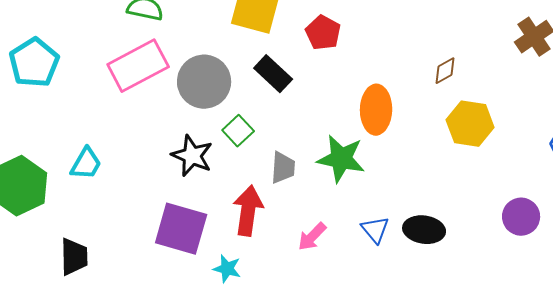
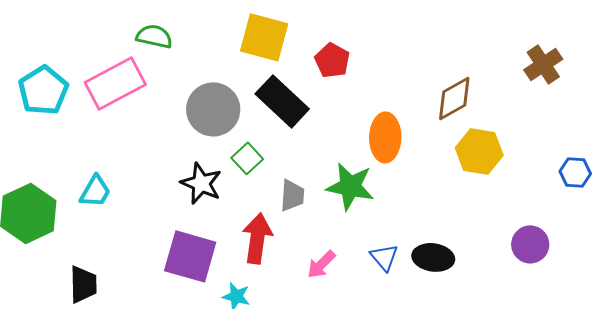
pink rectangle: (138, 66) -> (115, 83), moved
brown diamond: (445, 71) -> (454, 98), size x1.6
black rectangle: (273, 74) -> (282, 101), size x1.4

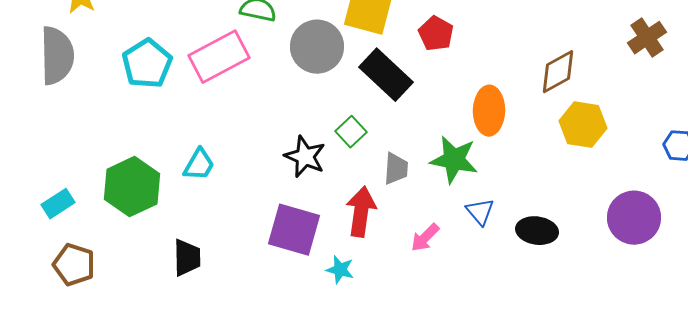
gray circle: (213, 109) -> (317, 47), moved
purple circle: (530, 244) -> (634, 218), size x1.4
blue triangle: (384, 257) -> (480, 212), moved

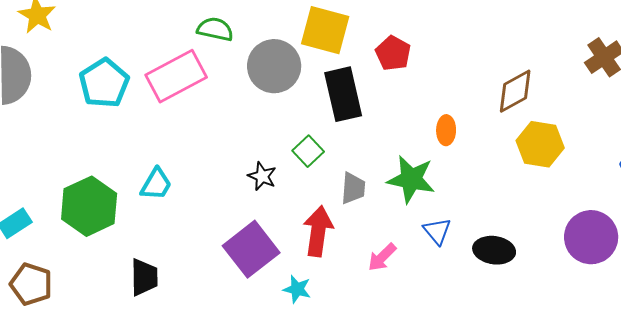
black rectangle: (386, 75) -> (343, 94), turned 34
orange ellipse: (489, 111) -> (446, 130), size x0.6
black star: (305, 157) -> (262, 176), size x0.7
purple square: (294, 230) -> (251, 249), turned 36

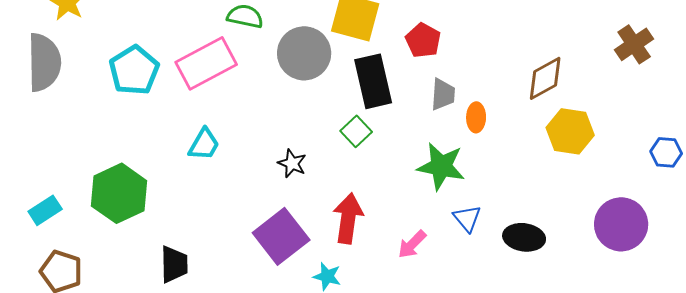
green square: (308, 151) -> (356, 131), moved
cyan trapezoid: (156, 184) -> (204, 144), moved
gray trapezoid: (353, 188) -> (443, 94), moved

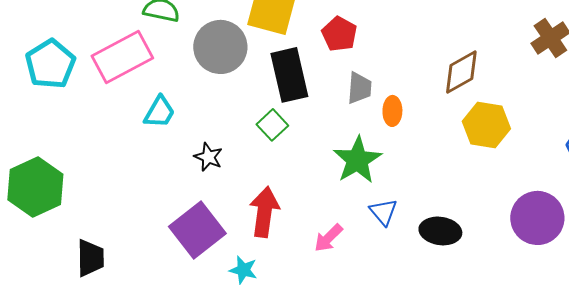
cyan trapezoid: (204, 144) -> (159, 112), moved
green star: (441, 166) -> (357, 160), turned 30

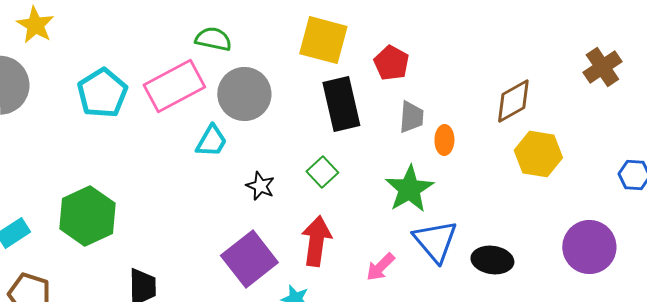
gray circle: (220, 47) -> (244, 94), moved
green square: (272, 125) -> (322, 172), moved
blue triangle: (383, 212) -> (435, 241), size x1.6

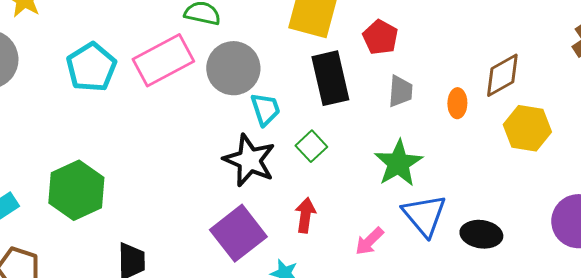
orange ellipse: (444, 140) -> (457, 103), moved
cyan trapezoid: (211, 141) -> (265, 109), moved, turned -48
black star: (260, 186) -> (249, 160), size x1.8
red arrow: (316, 241) -> (305, 215), size x0.7

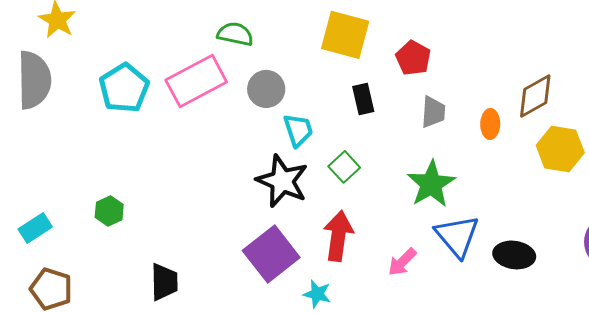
gray circle: (233, 68) -> (266, 89), size x0.7
black rectangle: (330, 78) -> (363, 99), size x0.6
green hexagon: (76, 190) -> (109, 211), size x0.5
red arrow: (305, 215) -> (338, 236), size x1.4

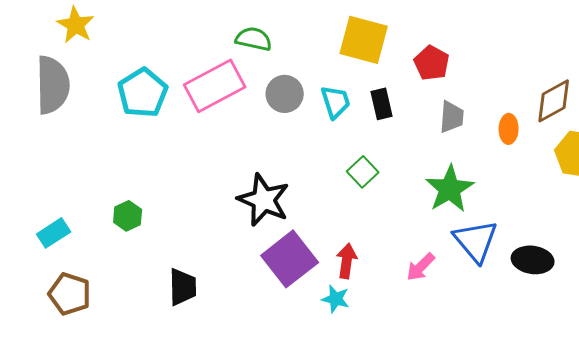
cyan trapezoid: (298, 130) -> (336, 102), moved
black star: (282, 181) -> (264, 200), moved
red arrow: (338, 236) -> (347, 261), moved, size x0.7

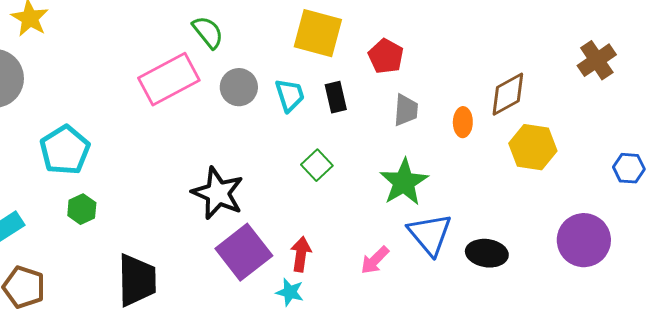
green semicircle: (254, 39) -> (208, 32), turned 39
cyan pentagon: (143, 93) -> (65, 150), moved
black trapezoid: (183, 287) -> (137, 280), size x1.4

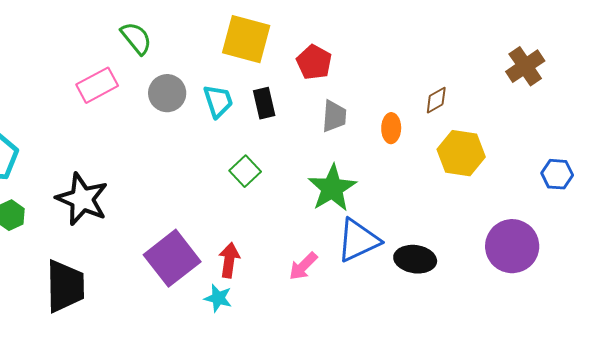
pink rectangle: (169, 79) -> (97, 85), size x0.7
brown diamond: (508, 94) -> (436, 100), size x0.6
black star: (218, 193) -> (82, 199), moved
blue triangle: (430, 234) -> (358, 240), turned 45

